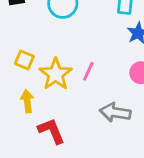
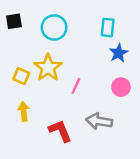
yellow star: (56, 74) -> (48, 68), moved
red L-shape: (51, 131) -> (60, 131), moved

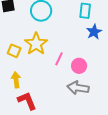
pink circle: (121, 87) -> (79, 66), moved
red L-shape: (60, 131) -> (27, 101), moved

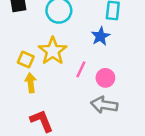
blue star: (94, 32) -> (101, 36), moved
yellow arrow: (16, 80) -> (31, 83), moved

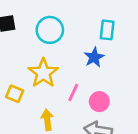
yellow square: (26, 59) -> (15, 94), moved
yellow arrow: (31, 83) -> (47, 120), moved

